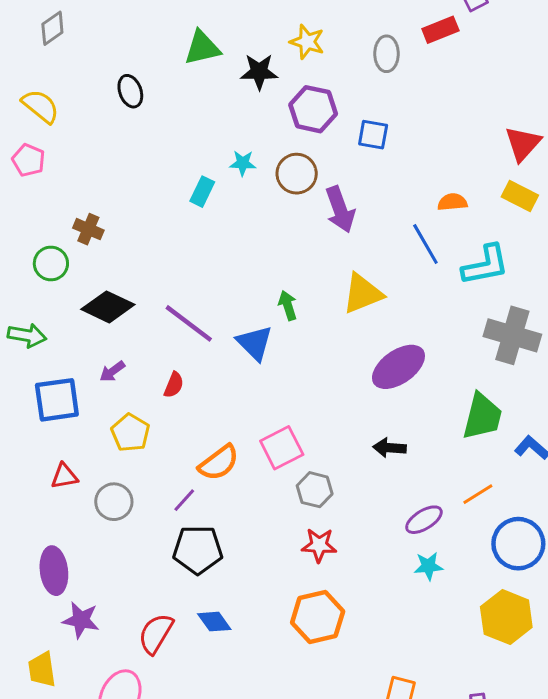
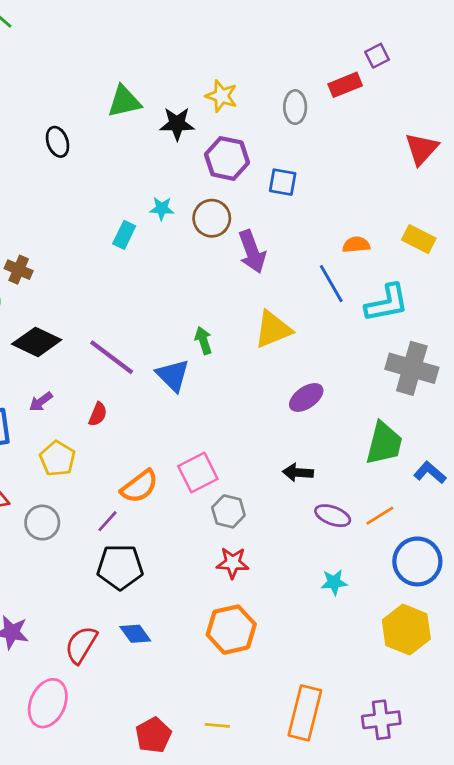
red triangle: (523, 144) -> (422, 149), moved
purple ellipse: (398, 367) -> (306, 397), size x0.7
purple ellipse: (424, 520) -> (333, 516), moved, turned 52

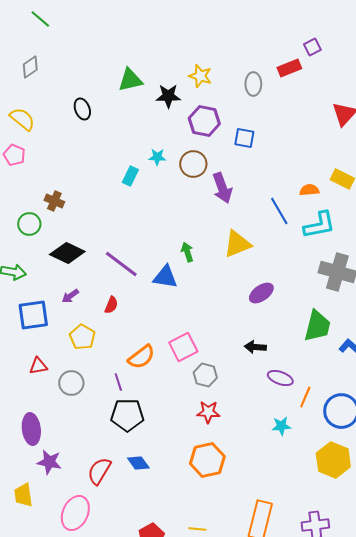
orange semicircle: (356, 245) -> (309, 190), moved
blue triangle: (173, 375) -> (165, 277), turned -36
orange line: (380, 516) -> (305, 397), moved, turned -35
purple line: (108, 521) -> (118, 382), turned -60

